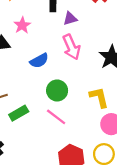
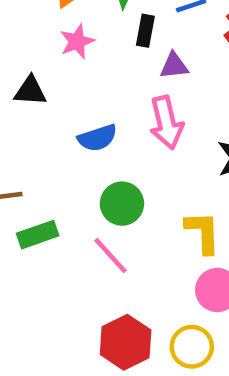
pink star: (22, 25) -> (77, 41), moved

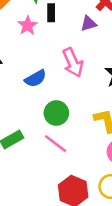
pink star: (77, 41) -> (28, 25), moved
purple triangle: (174, 66) -> (89, 24), moved

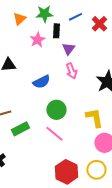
purple triangle: (89, 24) -> (68, 49), moved, turned -40
pink arrow: (73, 63) -> (71, 71), size x0.7

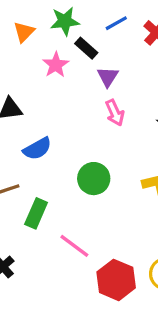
black rectangle: (56, 31) -> (86, 48), turned -48
blue semicircle: (41, 82) -> (37, 149), moved
green rectangle: (20, 129) -> (36, 213), turned -36
pink line: (54, 134) -> (74, 246), moved

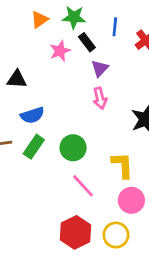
blue line: (116, 23) -> (115, 27), turned -66
green rectangle: (36, 213) -> (34, 147), moved
pink line: (74, 246) -> (83, 186), moved

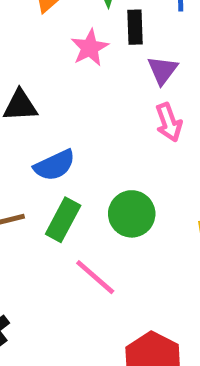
black rectangle: (87, 42) -> (135, 27), turned 42
pink line: (83, 186) -> (95, 277), moved

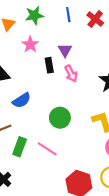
black rectangle: (135, 27) -> (49, 65), moved
green rectangle: (63, 220) -> (20, 147), moved

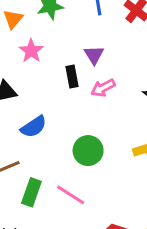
pink star: (30, 44) -> (31, 51), moved
pink arrow: (71, 74) -> (103, 88), turned 91

